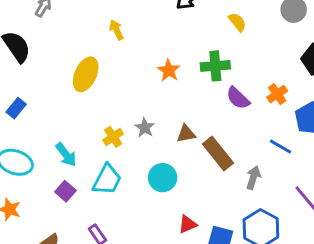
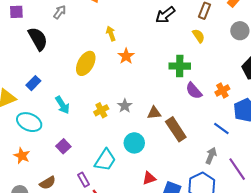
orange star: (169, 70) -> (126, 56), moved
cyan arrow: (66, 155) -> (62, 105), moved
gray arrow: (253, 178) -> (211, 156), moved
cyan trapezoid: (107, 180) -> (105, 160), moved

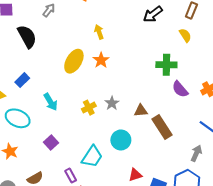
orange star: (126, 56) -> (101, 60), moved

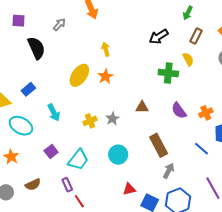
green cross: (166, 65) -> (168, 73), moved
brown triangle: (141, 111) -> (142, 107), moved
gray arrow: (196, 153) -> (169, 171), moved
cyan trapezoid: (92, 157) -> (78, 160), moved

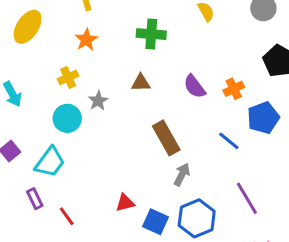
green cross: (168, 73) -> (151, 34), moved
yellow ellipse: (79, 75) -> (28, 27), moved
yellow cross: (90, 121) -> (68, 77), moved
cyan circle: (118, 155) -> (67, 118), moved
red line: (79, 201) -> (67, 216), moved

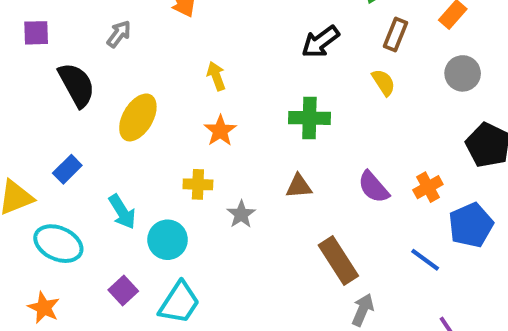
yellow cross: (68, 77) -> (198, 184), turned 30
cyan circle: (67, 118) -> (168, 240), moved

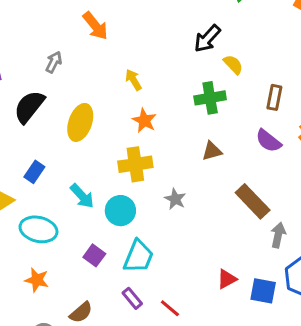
brown rectangle: (395, 34) -> (274, 97), moved
yellow semicircle: (384, 82) -> (233, 64), moved
black semicircle: (77, 85) -> (29, 107), turned -102
yellow cross: (198, 184) -> (135, 164), size x1.5
gray star: (241, 214) -> (175, 199), moved

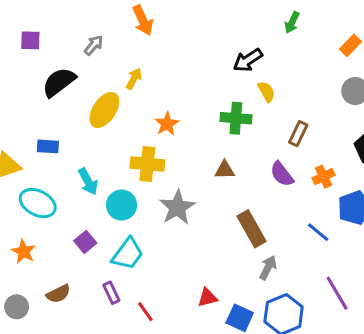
yellow arrow: (133, 80) -> (134, 79), moved, turned 45
blue rectangle: (34, 172) -> (48, 146), turned 45
gray star: (175, 199) -> (177, 207), size x1.6

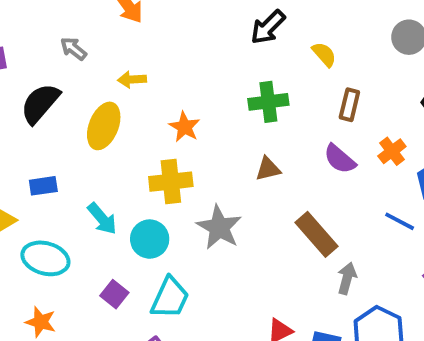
gray arrow: (94, 45) -> (73, 49), turned -80
yellow arrow: (134, 79) -> (132, 80), turned -110
yellow semicircle: (267, 92) -> (324, 54), moved

